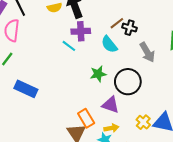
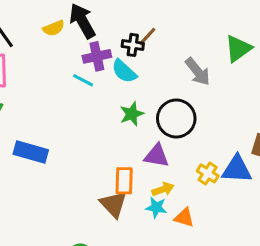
black cross: (130, 28) -> (133, 45), moved
cyan semicircle: (109, 44) -> (124, 71), moved
orange rectangle: (86, 118) -> (124, 181), turned 42

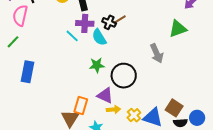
green triangle: (238, 49) -> (178, 29), moved
gray arrow: (198, 72) -> (157, 53), moved
blue rectangle: (31, 152) -> (27, 72), turned 70
yellow arrow: (163, 189) -> (113, 110), moved

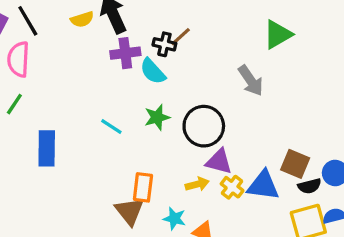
cyan line: (72, 36) -> (111, 127), moved
purple triangle: (105, 95) -> (219, 162), moved

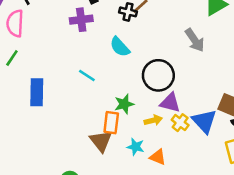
purple cross: (125, 53) -> (81, 20), moved
cyan semicircle: (153, 71) -> (120, 47), moved
green star: (157, 117) -> (124, 104), moved
blue triangle: (263, 185) -> (204, 121), turned 40

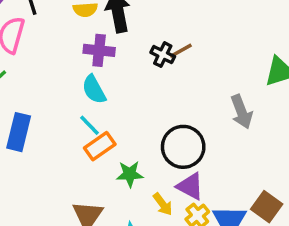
cyan semicircle: (120, 47) -> (94, 89), moved
yellow arrow: (153, 120) -> (163, 204), turned 54
orange rectangle: (111, 123) -> (100, 146), moved, turned 35

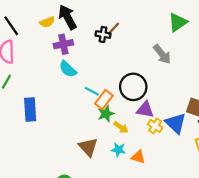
cyan line: (89, 125) -> (92, 91), moved
orange rectangle: (100, 146) -> (104, 100), moved
yellow arrow: (163, 204) -> (121, 127), moved

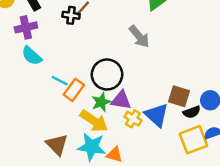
green star: (106, 114) -> (101, 102), moved
yellow arrow: (121, 127) -> (94, 121), size x1.6
cyan star: (118, 150) -> (92, 147), size x1.6

